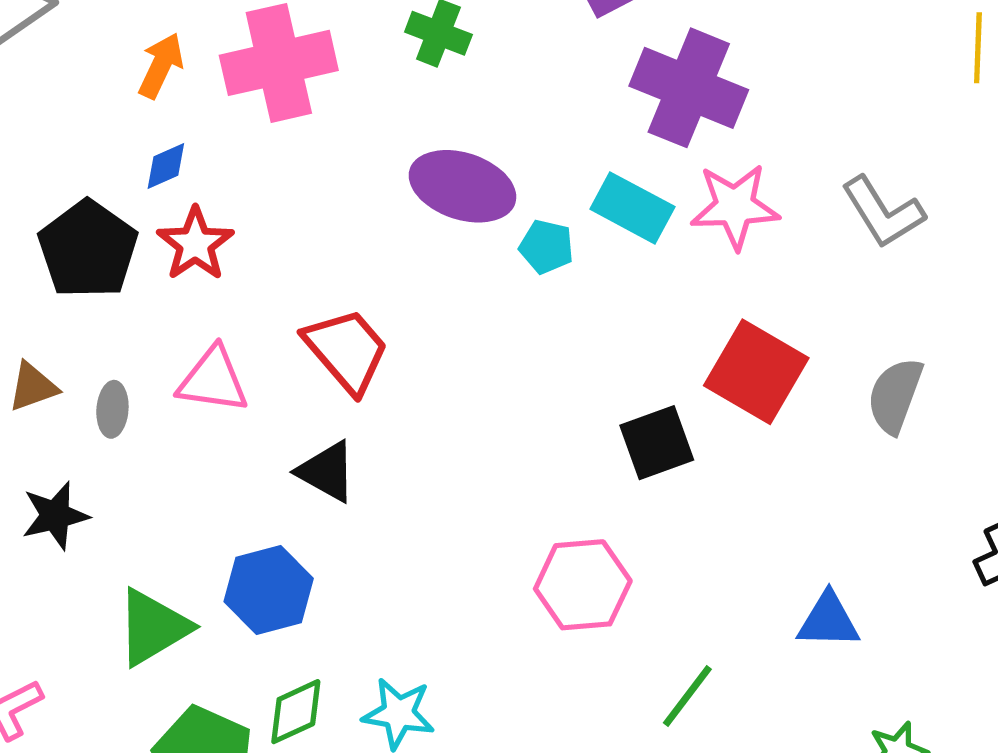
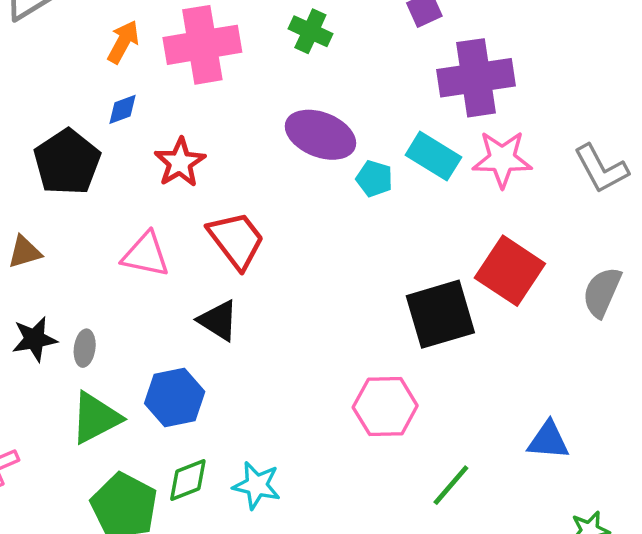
purple cross: (689, 88) -> (476, 78), turned -34
red star: (195, 244) -> (180, 162), moved
gray ellipse: (112, 409) -> (85, 348), moved
black square: (657, 443) -> (440, 314), size x1.4

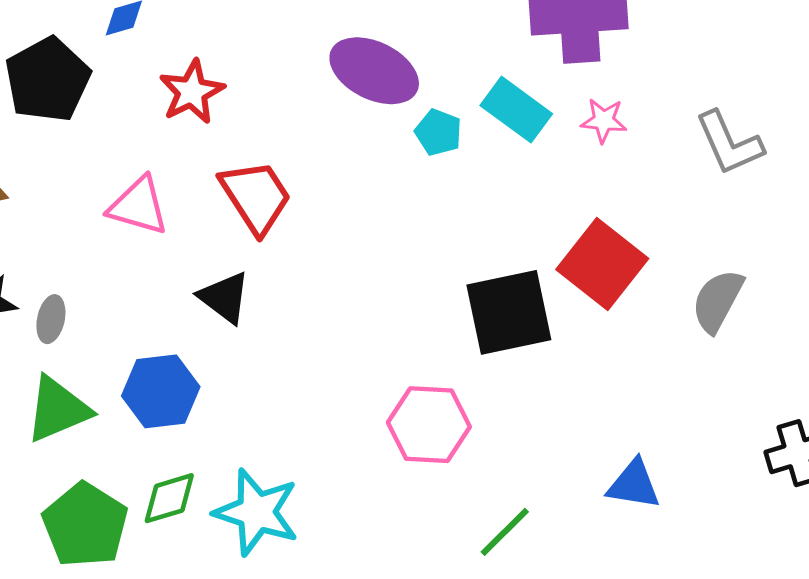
pink star: (502, 159) -> (604, 120), size x0.6
cyan star: (257, 485) -> (257, 512), size x1.4

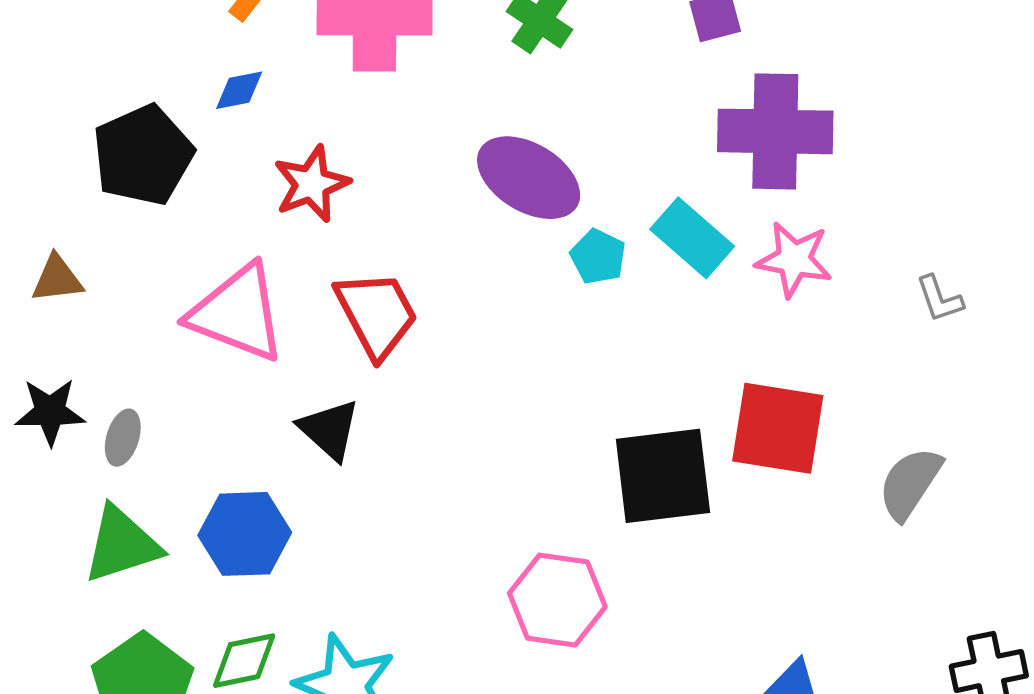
pink star: (604, 120) -> (794, 259), size x1.4
gray L-shape: (729, 143) -> (940, 299), size x0.6
pink triangle: (138, 206) -> (237, 313), size x1.4
red square: (602, 264) -> (778, 428), turned -34

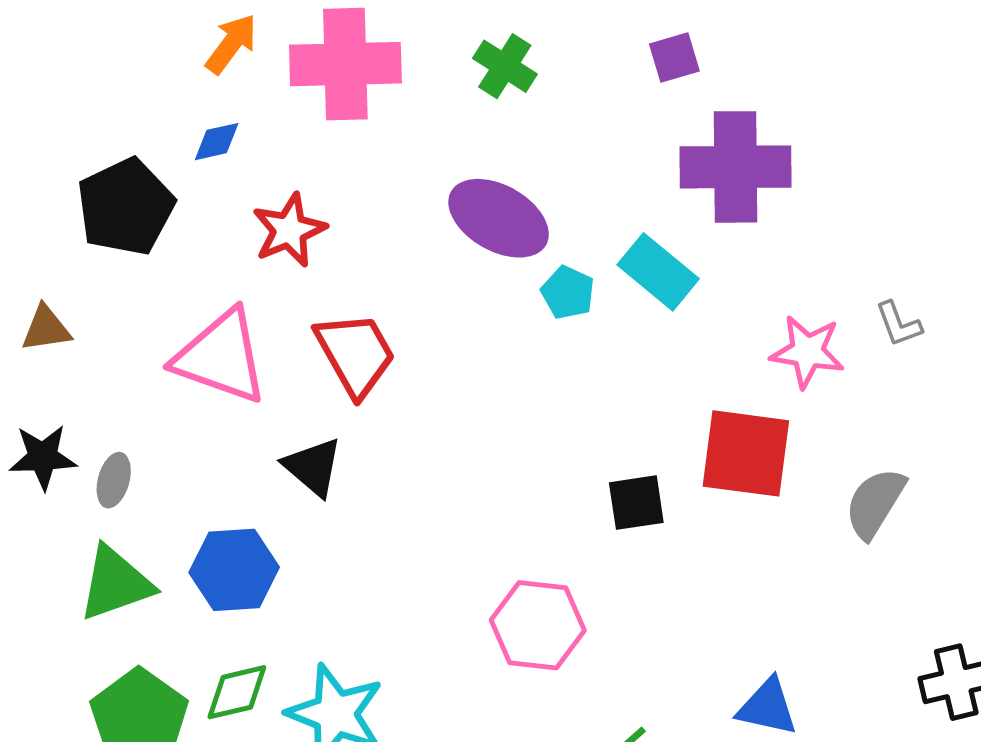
pink star: (794, 259) -> (807, 352), moved
black square: (663, 476) -> (636, 503), size x0.6

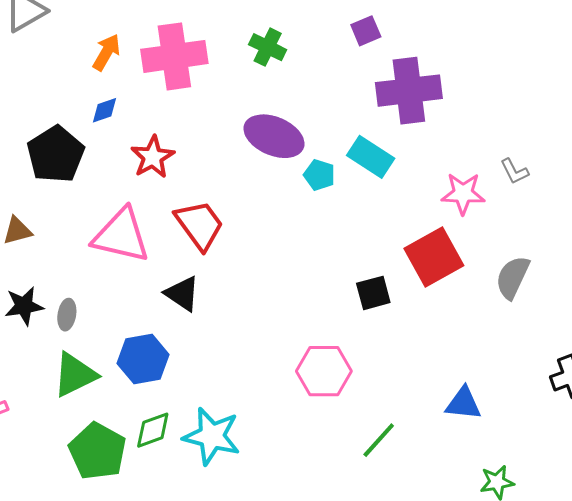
red square: (746, 453) -> (434, 257), turned -30

